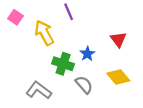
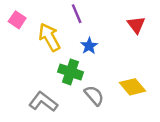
red triangle: (118, 39) -> (136, 25), moved
blue star: (87, 54) -> (89, 46), moved

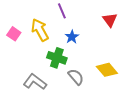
pink square: (17, 20) -> (14, 34), moved

